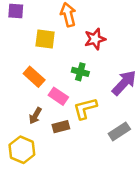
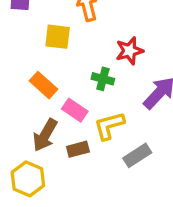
red star: (95, 39) -> (129, 51), moved
brown arrow: (35, 116) -> (45, 135), size x1.5
gray rectangle: (119, 131) -> (137, 155), moved

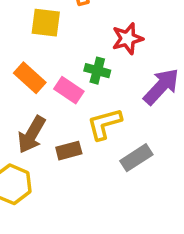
pink rectangle: (75, 110) -> (69, 90), moved

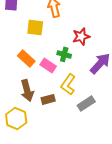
yellow L-shape: (104, 124) -> (68, 84), turned -40
brown arrow: (32, 135) -> (27, 90), turned -45

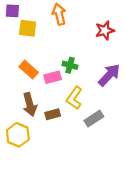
yellow square: (35, 27) -> (28, 28), moved
red star: (81, 36) -> (105, 30), moved
pink rectangle: (48, 65) -> (53, 77), turned -49

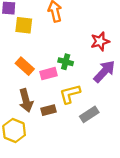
red star: (105, 30) -> (100, 41), moved
yellow L-shape: (74, 98) -> (70, 94), turned 40

